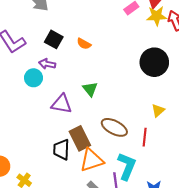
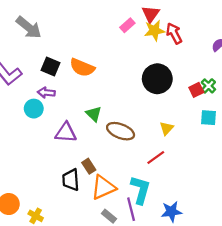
orange semicircle: (84, 44) -> (82, 68), size x1.6
brown ellipse: (114, 127) -> (121, 131), moved
red line: (145, 137) -> (156, 157), turned 54
brown rectangle: (80, 138) -> (89, 166), size x0.6

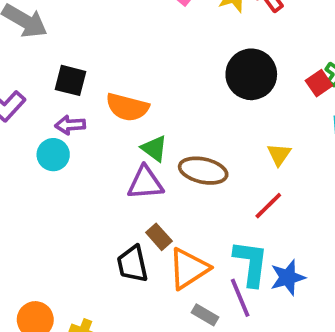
orange semicircle: (82, 68) -> (127, 107), moved
purple triangle: (66, 133) -> (145, 183), moved
blue star: (171, 212) -> (288, 277), moved

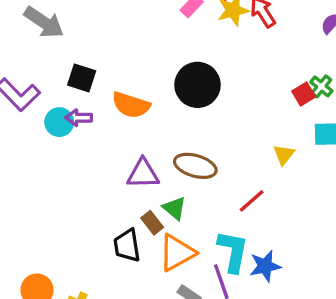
black circle: (251, 74) -> (198, 85), moved
green triangle: (154, 148) -> (174, 208), moved
yellow triangle: (279, 154) -> (284, 154), moved
cyan circle: (53, 155) -> (59, 122), moved

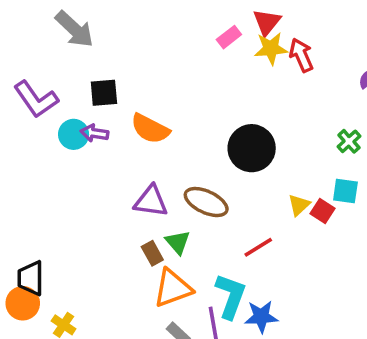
black square: (82, 78) -> (104, 93), turned -32
black circle: (198, 85) -> (252, 148), moved
red square: (304, 94) -> (323, 211), moved, turned -35
black trapezoid: (127, 246) -> (31, 278), moved

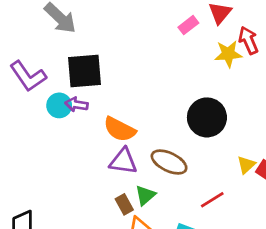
yellow star: (271, 48) -> (228, 54), moved
black square: (104, 93) -> (84, 71), size x1.5
orange semicircle: (150, 129) -> (120, 129), moved
green triangle: (178, 242) -> (145, 195), turned 30

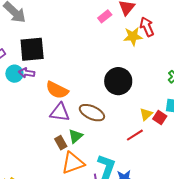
red line: (212, 200) -> (135, 135), moved

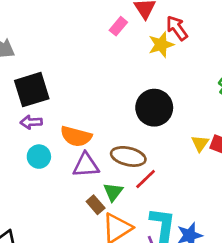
cyan circle: (14, 74) -> (39, 157), moved
red line: (135, 135) -> (146, 179), moved

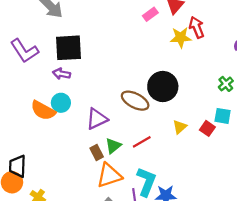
orange semicircle: (76, 136) -> (43, 110), moved
yellow triangle: (200, 143) -> (180, 127), moved
brown ellipse: (128, 156) -> (135, 101), moved
purple triangle: (86, 165) -> (97, 119), turned -35

